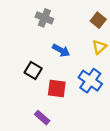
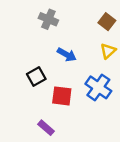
black square: (33, 71) -> (36, 76), turned 30

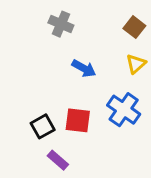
black square: (36, 76) -> (43, 126), moved

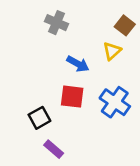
yellow triangle: (136, 64) -> (112, 51), moved
red square: (78, 120) -> (72, 97), moved

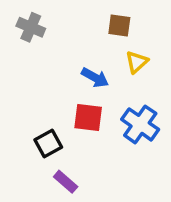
gray cross: (56, 23) -> (31, 27), moved
brown square: (125, 25) -> (119, 25), moved, turned -30

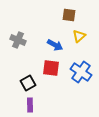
gray cross: (31, 27) -> (18, 40), moved
purple rectangle: (66, 182) -> (30, 105), moved, turned 48

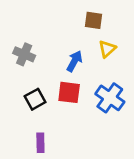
blue arrow: (55, 45) -> (74, 61), turned -91
black square: (28, 83) -> (35, 99), moved

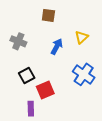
brown square: (94, 20) -> (48, 15), moved
red square: (69, 92) -> (45, 90), moved, turned -30

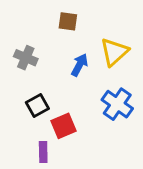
yellow triangle: (82, 37) -> (114, 52), size x1.5

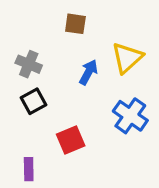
black square: (37, 106) -> (34, 101), moved
purple rectangle: (43, 152) -> (29, 169), moved

